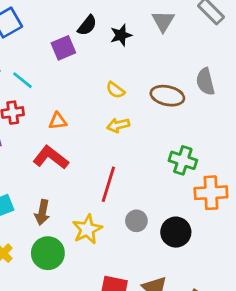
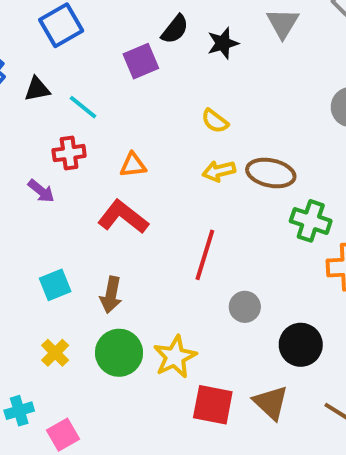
brown ellipse: (167, 96) -> (271, 173), moved
yellow star: (87, 229) -> (175, 357), moved
black circle: (176, 232) -> (301, 345), moved

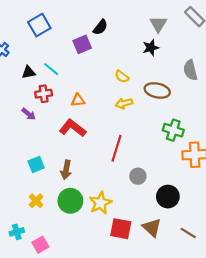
black star: (223, 43) -> (151, 48), moved
black triangle: (37, 89) -> (29, 72), moved
brown ellipse: (271, 173) -> (157, 90), moved

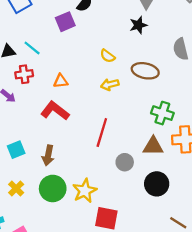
brown triangle: (152, 228) -> (153, 146), moved, turned -42

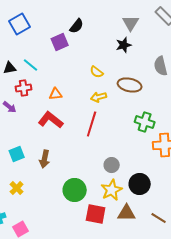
red line: (102, 132) -> (92, 124), moved
brown triangle: (153, 146) -> (127, 213), moved
green circle: (53, 188) -> (75, 190), moved
yellow star: (85, 191) -> (112, 190), moved

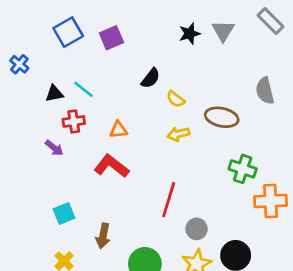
black semicircle: (77, 26) -> (151, 78), moved
purple square: (60, 42) -> (111, 38), moved
black star: (124, 45) -> (190, 34), moved
red line: (92, 124) -> (169, 200), moved
brown arrow: (45, 159) -> (103, 236), moved

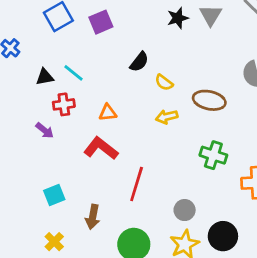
green cross: (243, 169) -> (213, 155), moved
red line: (169, 200) -> (137, 184), moved

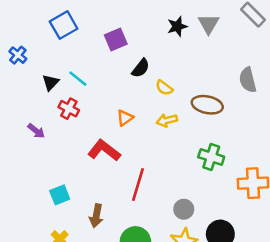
purple square: (101, 22) -> (116, 39), moved
black triangle: (45, 77) -> (51, 83), turned -36
red cross: (64, 104) -> (69, 109), turned 36
orange triangle: (108, 113) -> (125, 118), moved, turned -30
purple arrow: (45, 130) -> (36, 131), moved

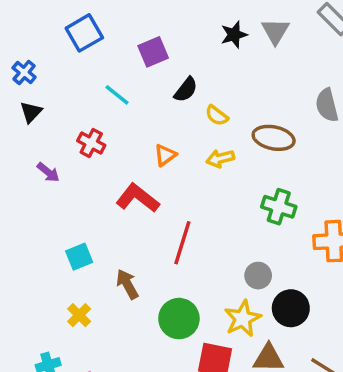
cyan line: (78, 79) -> (117, 95), moved
black triangle: (51, 83) -> (31, 112), moved
gray circle: (184, 209) -> (258, 276), moved
brown arrow: (96, 216) -> (127, 284), turned 140

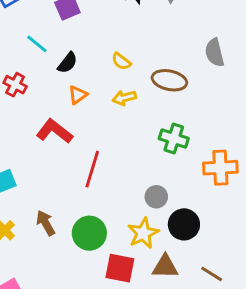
black semicircle: (186, 90) -> (67, 63), moved
brown arrow: (127, 284) -> (46, 223), moved

